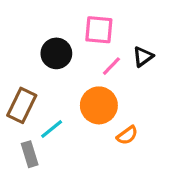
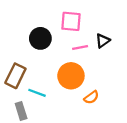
pink line: (111, 66) -> (80, 47), turned 35
cyan line: (52, 129) -> (37, 93), turned 60

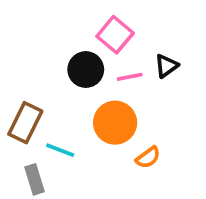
pink square: (71, 21) -> (115, 35), turned 35
black circle: (40, 38) -> (86, 70), moved

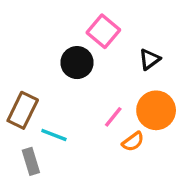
pink line: (130, 77) -> (113, 117), moved, turned -40
orange circle: (115, 123) -> (156, 110), moved

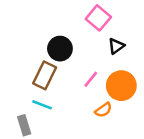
pink square: (103, 31) -> (98, 18), moved
brown rectangle: (23, 110) -> (45, 75), moved
pink line: (113, 117) -> (91, 79), moved

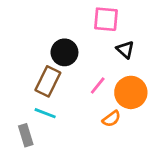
pink square: (98, 18) -> (106, 19), turned -35
black triangle: (116, 46) -> (125, 50), turned -42

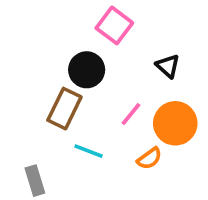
pink square: (106, 19) -> (114, 25), moved, turned 32
cyan line: (45, 113) -> (88, 151), moved

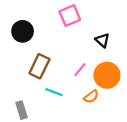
pink square: (114, 25) -> (70, 16), turned 30
black circle: (87, 70) -> (23, 31), moved

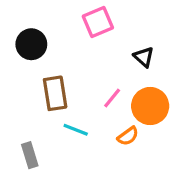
brown rectangle: (39, 66) -> (55, 93), turned -35

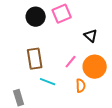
black circle: (31, 44) -> (36, 17), moved
orange semicircle: (128, 136) -> (81, 86), turned -56

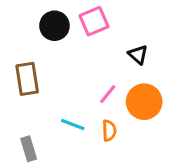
brown rectangle: (35, 59) -> (27, 79), moved
orange semicircle: (81, 86) -> (109, 131), moved

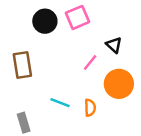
pink line: (108, 94) -> (90, 63), moved

